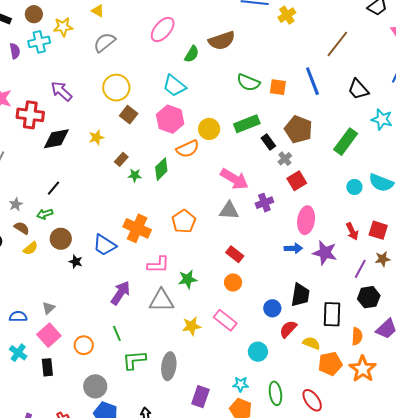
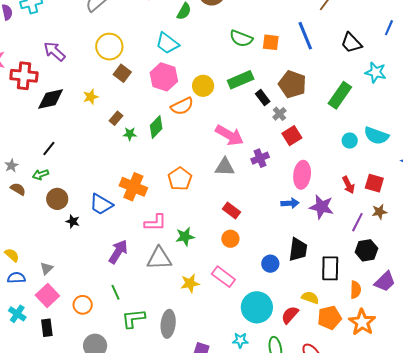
yellow semicircle: (30, 248) -> (12, 255), moved, turned -98
red semicircle: (288, 329) -> (290, 315), moved
cyan circle: (258, 352) -> (257, 307), size x1.6

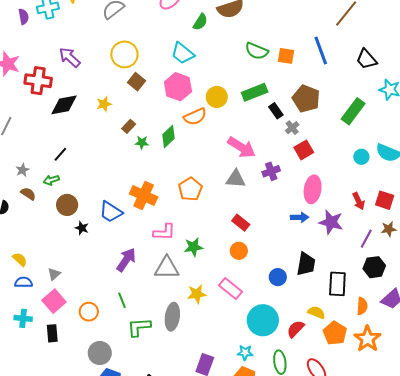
cyan cross: (17, 314) -> (23, 318), turned -30
orange pentagon: (329, 318) -> (335, 333), turned -30
gray ellipse: (168, 324) -> (172, 317), moved

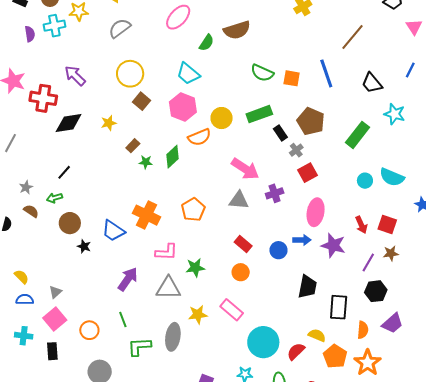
blue circle: (278, 277) -> (278, 250), moved

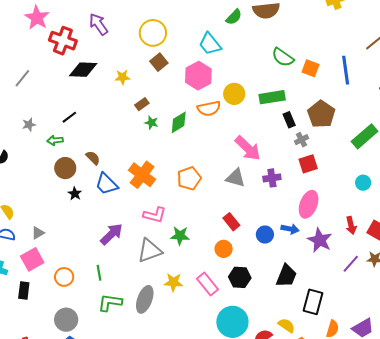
brown semicircle: (31, 211) -> (93, 158), moved
gray triangle: (168, 288) -> (150, 251), turned -32
black hexagon: (376, 291) -> (240, 277), moved

